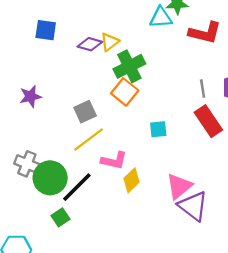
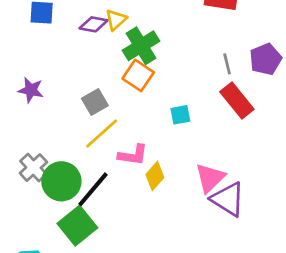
purple star: (30, 96) -> (31, 90), turned 30
gray cross: (27, 164) -> (33, 168), turned 30
green square: (60, 217) -> (77, 226), size x1.8

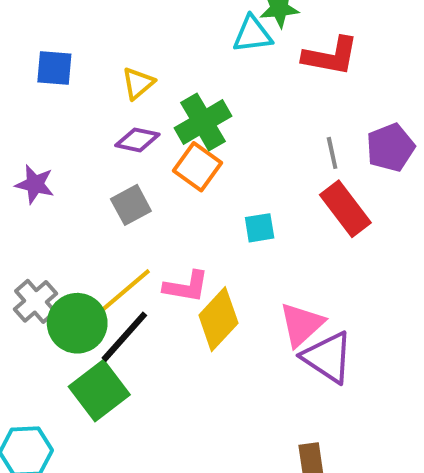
yellow triangle: (116, 20) -> (138, 83), moved
purple diamond: (94, 24) -> (137, 140), moved
yellow line: (102, 134) -> (126, 290), moved
yellow diamond: (155, 176) -> (218, 319), size x1.4

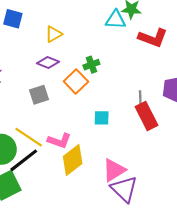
green cross: (203, 122) -> (91, 65), moved, size x0.6
gray line: (332, 153) -> (140, 99), moved
yellow line: (126, 290) -> (29, 137), turned 64

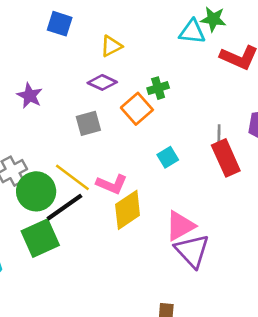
cyan square: (102, 118) -> (168, 157), turned -35

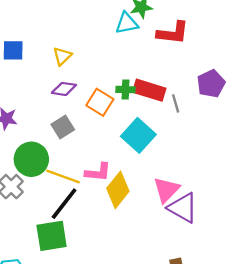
green cross: (158, 88) -> (126, 90), moved, turned 36
cyan square: (168, 157) -> (138, 135), size x1.8
red rectangle: (226, 158) -> (149, 90), moved, turned -32
green circle: (36, 191) -> (31, 159), moved
green square: (40, 238) -> (52, 236), turned 32

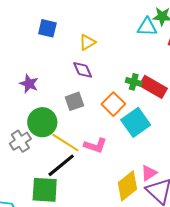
purple diamond: (64, 89) -> (83, 70), turned 45
orange square: (100, 102) -> (113, 104), moved
yellow diamond: (118, 190) -> (127, 186), moved
pink triangle: (166, 190) -> (149, 173), size x0.7

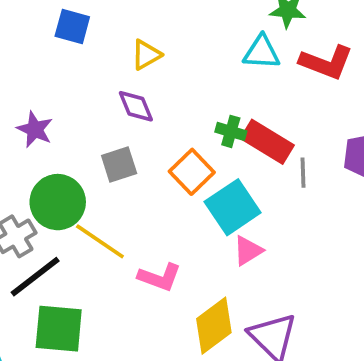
cyan triangle: (147, 27) -> (262, 52), moved
pink L-shape: (95, 146) -> (160, 277), moved
black line: (61, 165) -> (35, 277), moved
pink triangle: (149, 173) -> (248, 251), moved

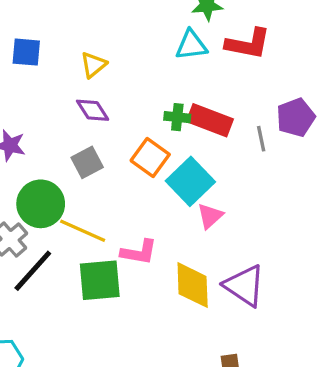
gray line: (303, 173) -> (261, 139), moved
yellow diamond: (214, 326) -> (193, 285), turned -45
green square: (59, 329) -> (100, 280), moved

